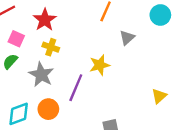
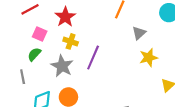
yellow star: (100, 65) -> (149, 57), moved
purple line: (76, 88) -> (93, 57), moved

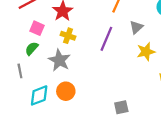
purple line: (93, 57) -> (106, 39), moved

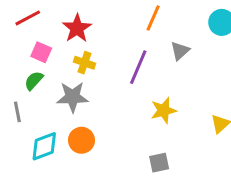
yellow star: (146, 52) -> (164, 110), moved
gray star: (59, 60) -> (73, 97), turned -30

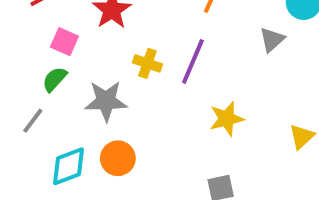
gray triangle: (180, 51) -> (272, 40), moved
yellow cross: (84, 63) -> (147, 63), moved
gray line: (17, 112) -> (33, 121), turned 48

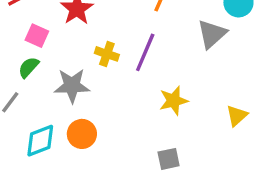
gray triangle: (272, 40) -> (212, 34), size x1.4

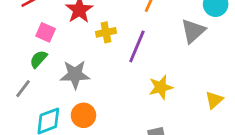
yellow cross: (107, 54) -> (106, 32), moved, turned -30

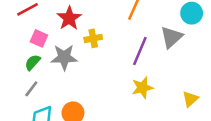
purple line: (137, 46) -> (140, 51), moved
gray star: (75, 75) -> (64, 57), moved
gray line: (23, 89) -> (31, 89), moved

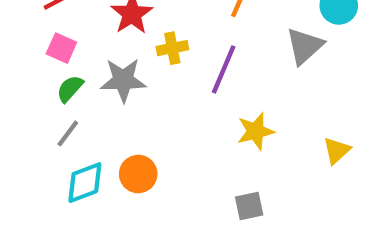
pink square: (39, 38) -> (61, 48), moved
purple line: (140, 51) -> (224, 69), moved

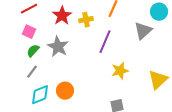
yellow cross: (172, 48) -> (86, 20), moved
gray star: (123, 80) -> (58, 47), turned 30
yellow triangle: (337, 151) -> (158, 80), size x1.5

